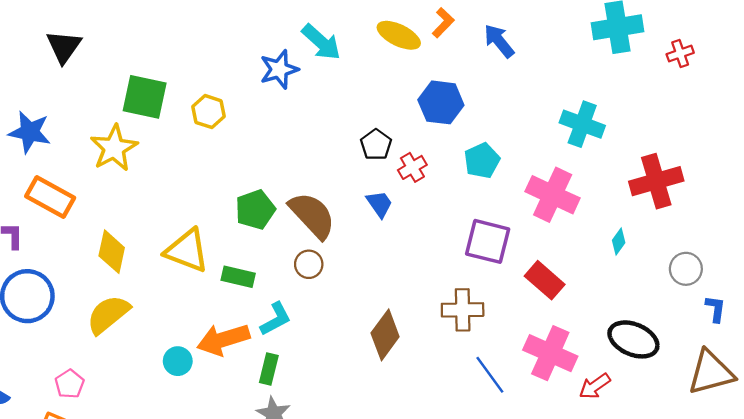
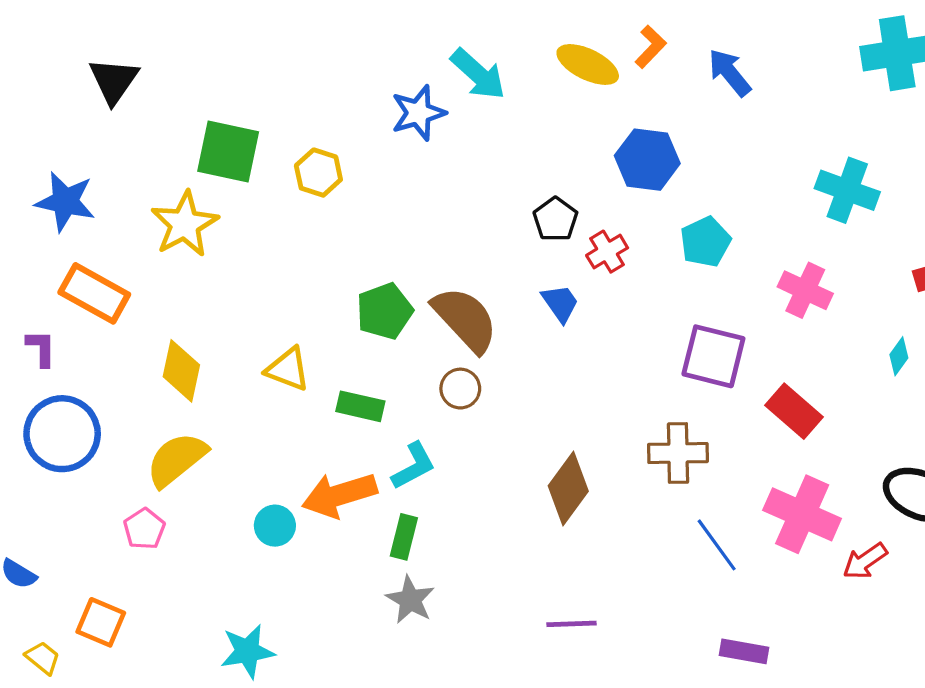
pink cross: (553, 195) -> (805, 290), size x0.7
yellow triangle: (187, 251) -> (288, 369), size x0.7
pink pentagon: (69, 384) -> (144, 529), moved

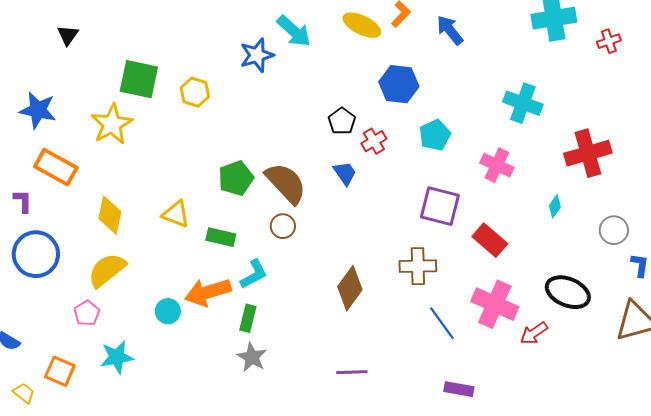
black triangle: (114, 81) -> (68, 35), size x0.7
cyan star: (247, 651) -> (117, 357), moved

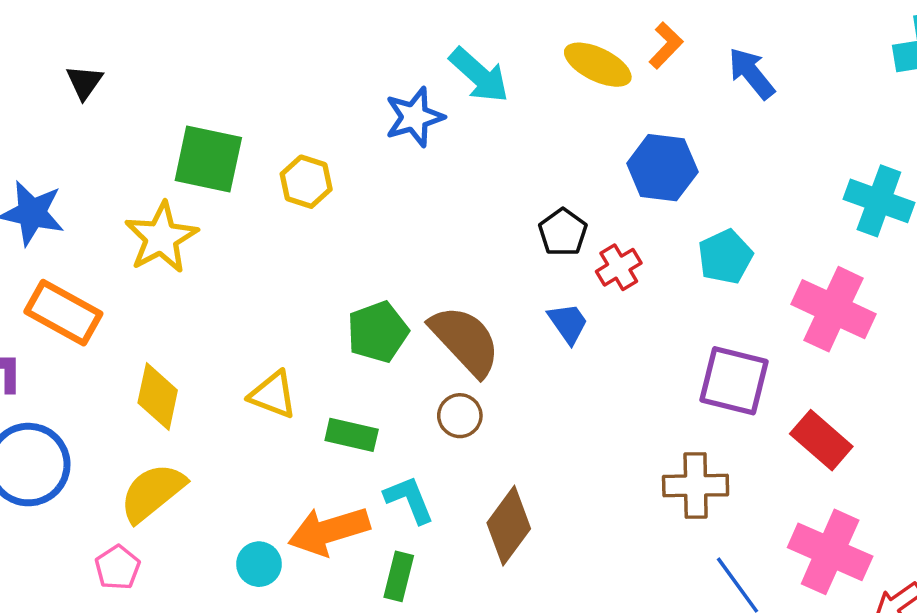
pink cross: (497, 165) -> (834, 309), size x1.4
cyan L-shape: (254, 274) -> (409, 499), turned -84
brown diamond: (350, 288) -> (509, 526), moved

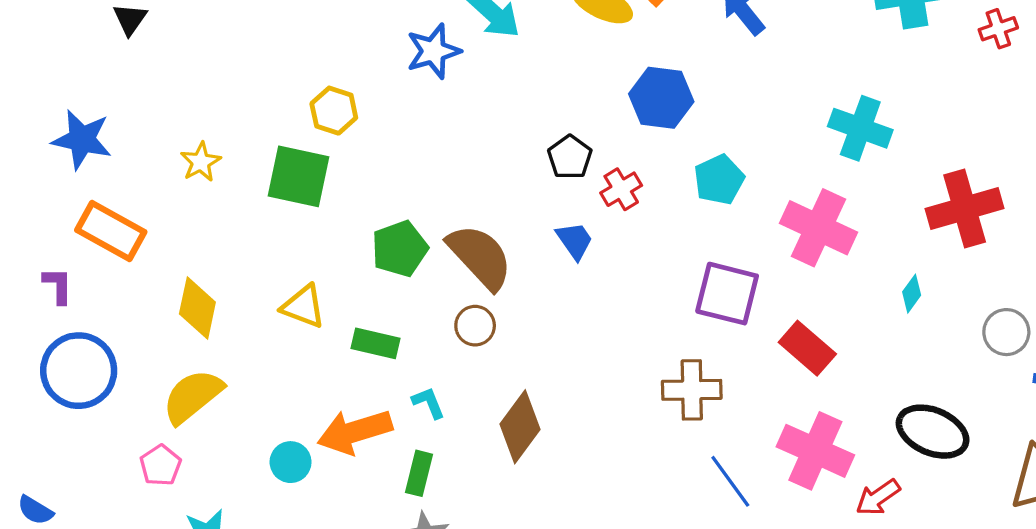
green square: (208, 159) -> (299, 176), moved
yellow star: (161, 238) -> (201, 162), size x0.6
cyan L-shape: (409, 499) -> (429, 403), size x0.7

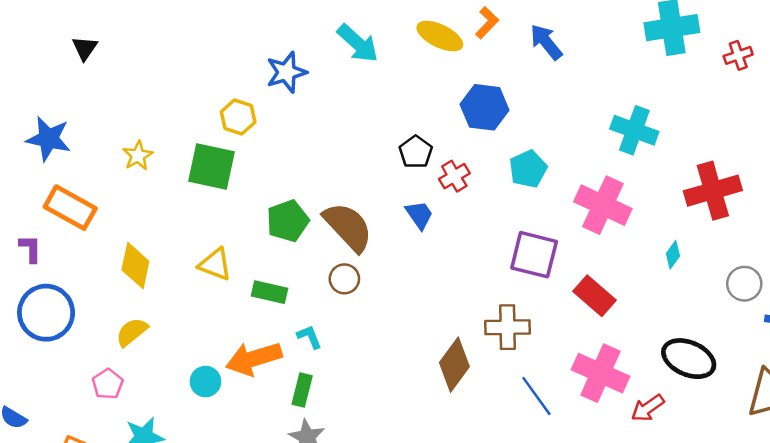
blue star: (433, 51) -> (286, 72), moved
yellow semicircle: (193, 396) -> (132, 332), size x0.7
brown diamond: (520, 427) -> (454, 365), moved

